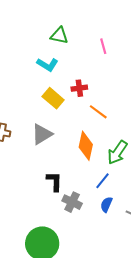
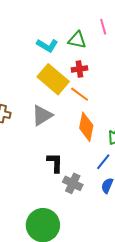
green triangle: (59, 36) -> (77, 40), moved
yellow rectangle: (53, 98) -> (53, 79), size x1.4
orange line: (98, 112) -> (80, 94), moved

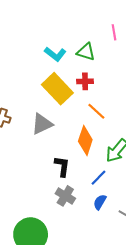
pink line: (103, 27) -> (114, 32), moved
orange line: (80, 94) -> (96, 111), moved
black L-shape: (55, 163) -> (62, 166), moved

